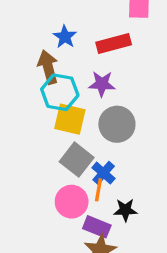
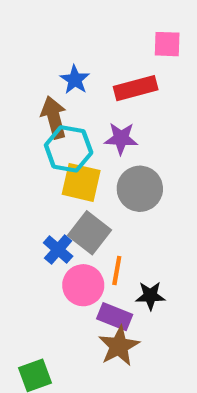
blue cross: (104, 173) -> (58, 250), moved

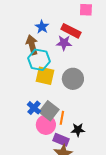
red rectangle: (136, 88) -> (71, 31), turned 42
purple star: (121, 138) -> (64, 43), moved
gray square: (90, 233) -> (49, 111), moved

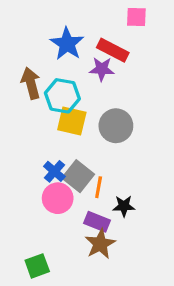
blue star: (42, 27) -> (67, 44), size x1.5
brown arrow: (32, 45) -> (31, 83), moved
pink circle: (46, 125) -> (58, 198), moved

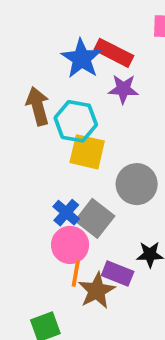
red rectangle: (113, 50) -> (114, 53), moved
gray circle: (116, 126) -> (137, 184), moved
orange line: (99, 187) -> (76, 273), moved
brown star: (100, 244) -> (97, 291), moved

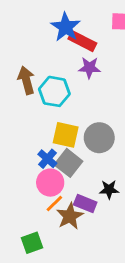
blue star: (81, 59) -> (66, 27), moved
yellow square: (87, 152) -> (66, 135), moved
orange line: (76, 273) -> (54, 204), turned 36

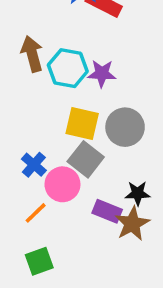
purple star: (89, 68) -> (102, 73), moved
blue cross: (47, 159) -> (34, 165), moved
orange line: (54, 204) -> (36, 213), moved
brown star: (70, 216) -> (132, 224), moved

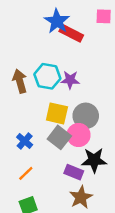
brown arrow: (32, 54) -> (20, 81), moved
pink circle: (62, 184) -> (79, 135), moved
black star: (138, 193) -> (94, 160), size x1.5
brown star: (132, 224) -> (81, 197), moved

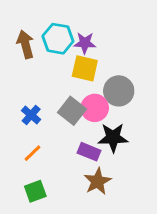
yellow square: (57, 113) -> (85, 68), moved
gray circle: (86, 116) -> (119, 91), moved

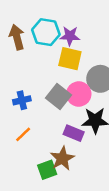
blue cross: (31, 115) -> (22, 100), turned 36
brown star: (98, 181) -> (62, 158), moved
green square: (35, 191) -> (47, 170), moved

